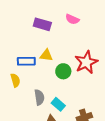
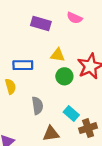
yellow triangle: (46, 55) -> (58, 55), moved
cyan rectangle: (58, 104) -> (71, 113), moved

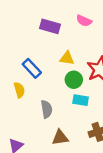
blue rectangle: (23, 65) -> (32, 68), turned 48
cyan rectangle: (71, 113) -> (81, 100), moved, turned -32

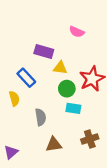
purple rectangle: (50, 26) -> (44, 51), moved

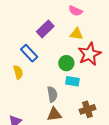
purple rectangle: (44, 51) -> (45, 29), turned -60
yellow triangle: (60, 68) -> (76, 34), moved
gray semicircle: (41, 117) -> (52, 94), moved

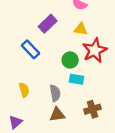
yellow semicircle: (18, 72) -> (24, 90), moved

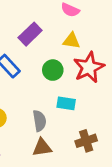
green circle: (70, 60) -> (53, 70), moved

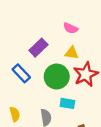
green circle: (53, 70) -> (57, 77), size x1.5

